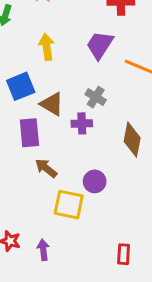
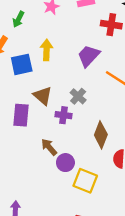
blue square: (21, 86) -> (22, 64), moved
brown arrow: (46, 168) -> (49, 147), moved
yellow square: (69, 205) -> (85, 181), moved

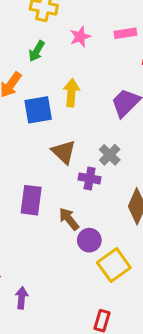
purple rectangle: (21, 115) -> (31, 200), moved
yellow square: (85, 181) -> (114, 265), turned 30

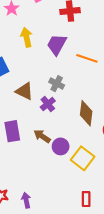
yellow arrow: (71, 93) -> (26, 37), moved
purple cross: (90, 178) -> (48, 104), turned -32

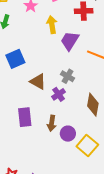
yellow arrow: (26, 37) -> (52, 25), moved
brown arrow: (42, 136) -> (52, 123), turned -119

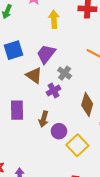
purple trapezoid: (70, 41) -> (46, 54), moved

